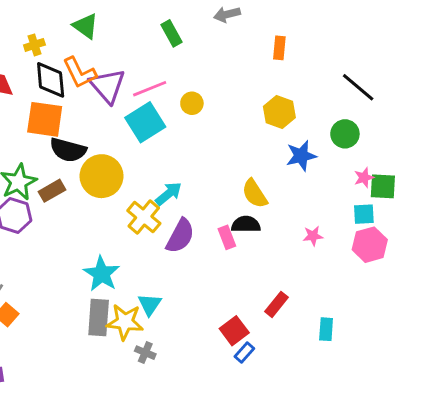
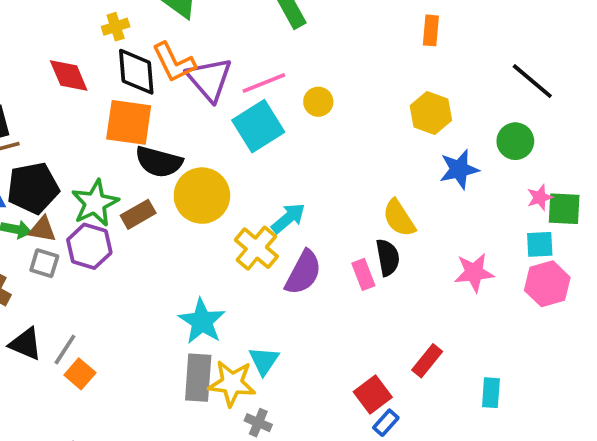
black semicircle: (246, 224) -> (388, 258), turned 80
pink star: (313, 236) -> (474, 273), size x1.5

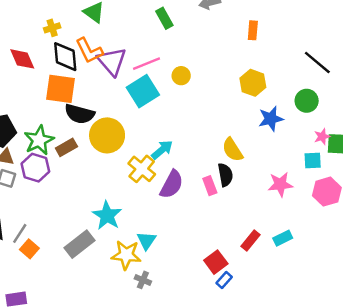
cyan square: (540, 244) -> (313, 161), moved
gray rectangle: (198, 378) -> (80, 244), moved, turned 48
cyan rectangle: (491, 393) -> (283, 238), moved, turned 60

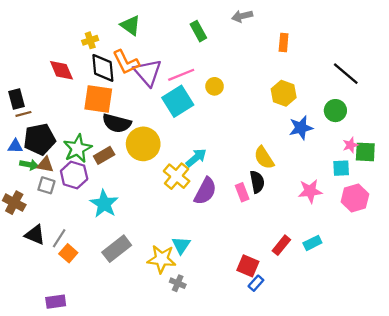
cyan star: (107, 215) -> (104, 204), moved
red square: (216, 262) -> (248, 266), turned -30

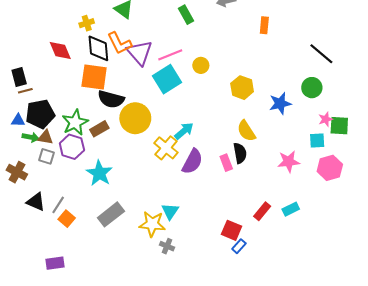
yellow hexagon: (284, 93) -> (242, 88), moved

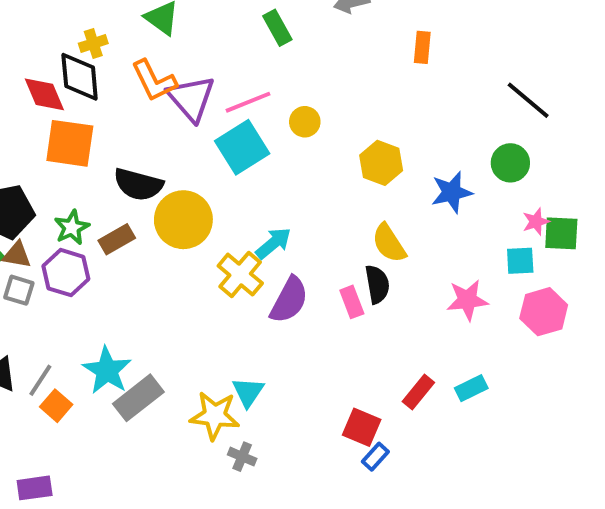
black diamond: (98, 48) -> (80, 77), moved
orange square: (94, 77) -> (70, 143), moved
green star: (75, 122) -> (72, 227), size x0.7
cyan star: (99, 173) -> (107, 370), moved

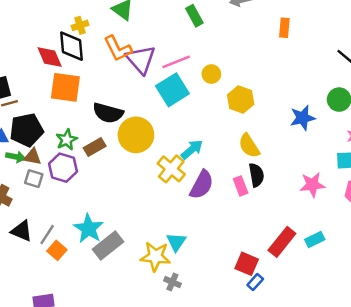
yellow hexagon: (381, 163) -> (241, 100), moved
yellow semicircle: (389, 243) -> (249, 146), moved
red rectangle: (418, 392) -> (282, 242), size x1.4

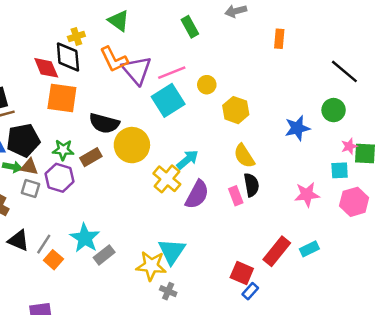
green star: (67, 140) -> (63, 150), turned 30
cyan triangle: (176, 242) -> (172, 251), size x1.4
gray rectangle: (108, 246) -> (104, 255), size x0.7

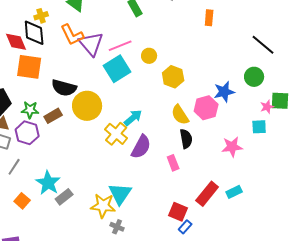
green square: (365, 154) -> (280, 101), moved
pink rectangle: (236, 196) -> (173, 163), moved
pink hexagon: (354, 202) -> (206, 108), moved
gray line: (44, 244) -> (14, 167), moved

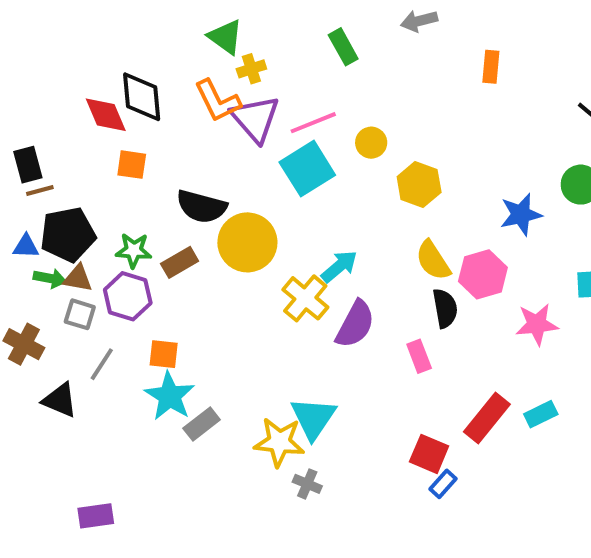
yellow cross: (41, 16) -> (251, 69), moved
orange square: (29, 67) -> (132, 165), size x0.6
pink hexagon: (206, 108) -> (483, 274), moved
orange square: (22, 201) -> (164, 354), moved, turned -35

